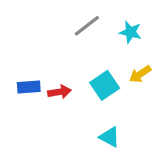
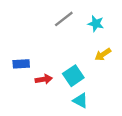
cyan square: (105, 85) -> (73, 76), moved
red arrow: (59, 92) -> (44, 79), moved

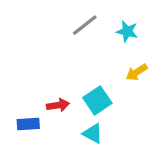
blue rectangle: (21, 64) -> (28, 124), moved
cyan triangle: (80, 101) -> (93, 133), moved

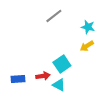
cyan star: (127, 31) -> (88, 27), moved
red arrow: (58, 105) -> (43, 76), moved

